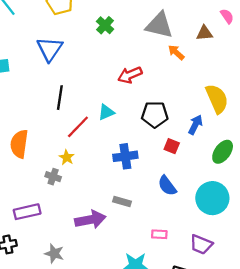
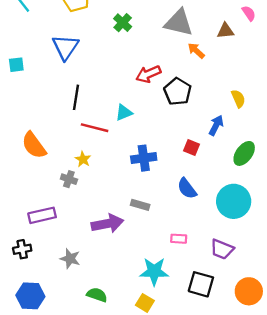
yellow semicircle: (217, 99) -> (238, 99), size x0.6
black pentagon: (155, 115) -> (178, 92), moved, turned 30
red line: (78, 127) -> (95, 128), turned 60
orange semicircle: (19, 144) -> (34, 145), turned -44

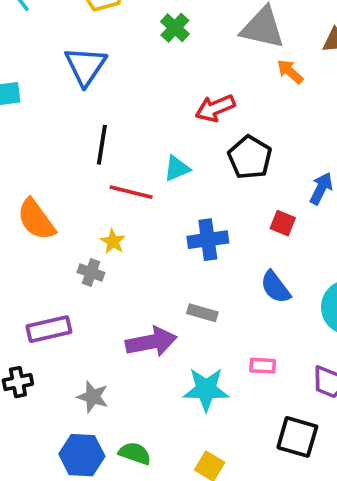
black pentagon: (178, 92) -> (250, 157), moved
cyan star: (154, 271) -> (206, 389), moved
blue hexagon: (30, 296) -> (82, 455), moved

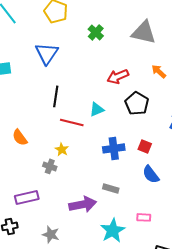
orange arrow: (290, 72) -> (159, 71), moved
orange semicircle: (36, 220) -> (20, 137), size x0.7
red square: (283, 223) -> (145, 146), moved
cyan star: (206, 389) -> (113, 230), turned -30

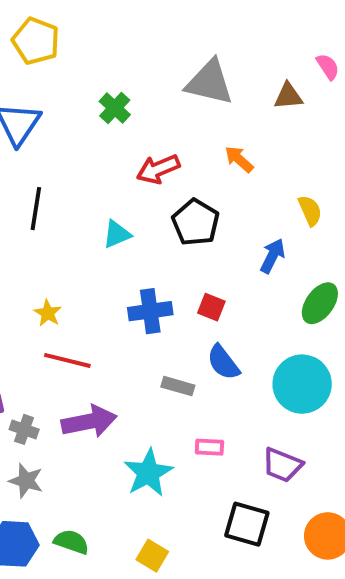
green cross: (96, 32) -> (115, 108), moved
red line: (72, 122) -> (67, 360), moved
gray cross: (50, 166) -> (24, 429), moved
gray rectangle: (111, 188) -> (178, 386), moved

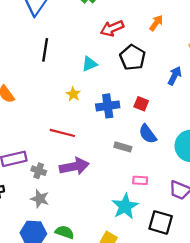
orange arrow: (239, 159) -> (156, 23), turned 84
yellow star: (48, 313) -> (73, 94), moved
cyan star: (148, 473) -> (125, 206), moved

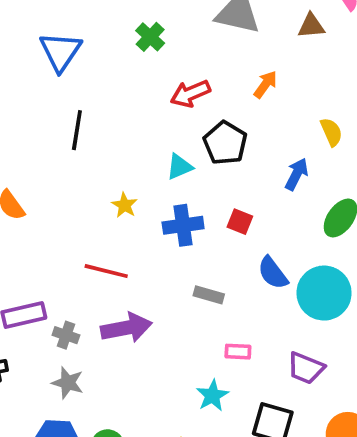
cyan triangle: (89, 64) -> (179, 167), moved
blue semicircle: (148, 134) -> (273, 273), moved
cyan star: (125, 206) -> (212, 396), size x0.7

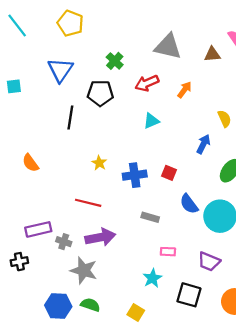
red arrow: (190, 94) -> (147, 83), moved
black pentagon: (225, 143) -> (100, 93), moved, turned -30
cyan triangle: (179, 167) -> (151, 121), moved
gray star: (68, 383) -> (84, 270), moved, size x1.4

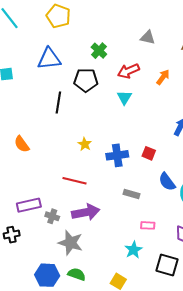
gray triangle: (168, 47) -> (148, 37), size x0.6
blue triangle: (60, 70) -> (49, 59), turned 50
cyan triangle: (151, 121) -> (124, 97), moved, turned -35

